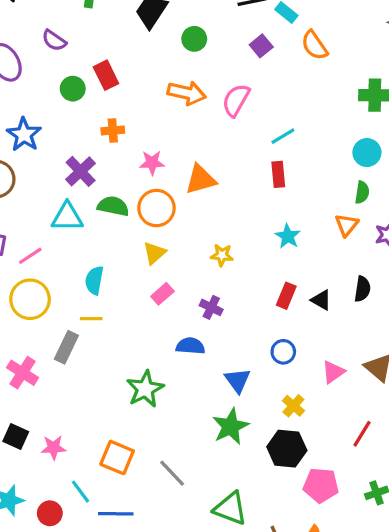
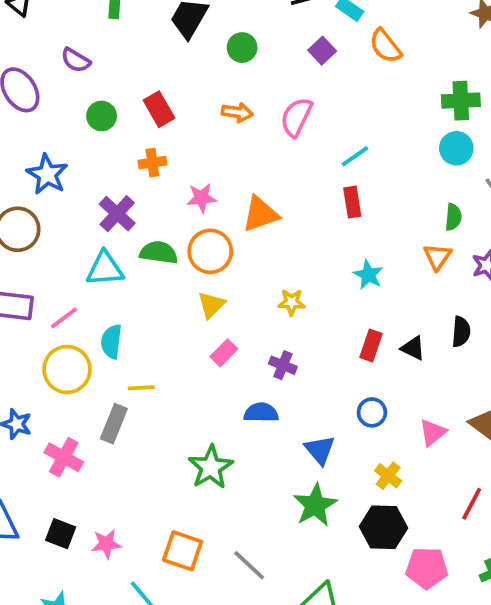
red rectangle: (106, 75) -> (159, 109), moved
orange arrow: (187, 93) -> (237, 112), size x0.7
cyan circle: (367, 153) -> (456, 148), moved
cyan semicircle: (94, 280) -> (111, 341), moved

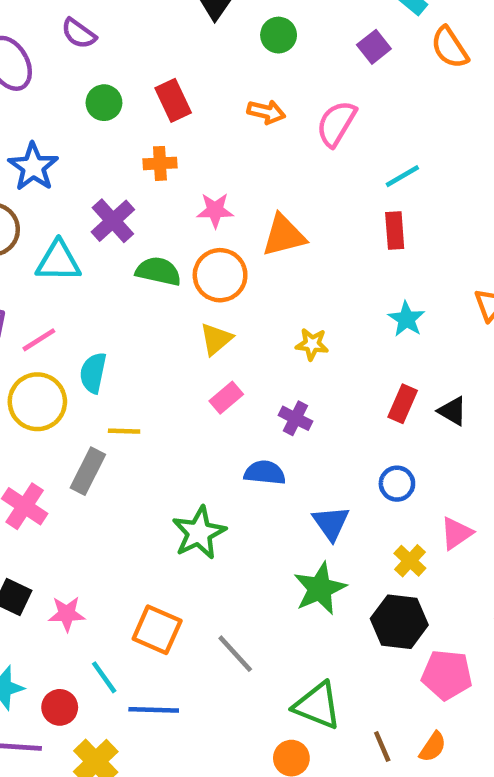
cyan triangle: (105, 269) -> (58, 261), moved
pink triangle: (433, 432) -> (456, 533), moved

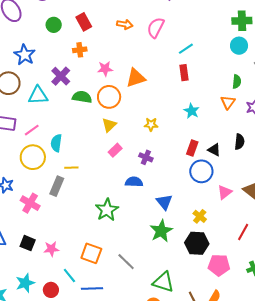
blue circle: (397, 484) -> (201, 171), moved, size x1.5
pink triangle: (456, 533) -> (225, 192), moved

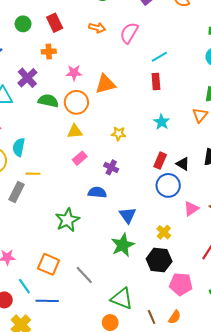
yellow triangle: (109, 125) -> (75, 132), turned 35

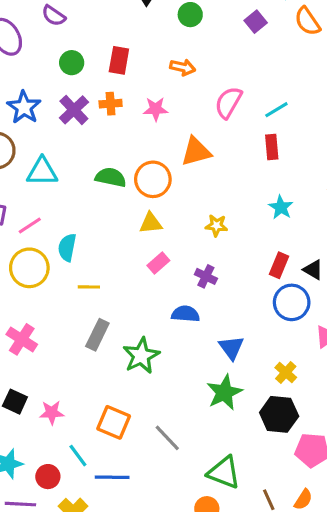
red rectangle: (55, 23) -> (119, 60), turned 36
pink semicircle: (129, 33) -> (228, 103), moved
pink star: (74, 73) -> (156, 109), moved
purple cross: (27, 78) -> (74, 110), moved
gray rectangle: (17, 192) -> (97, 335), moved

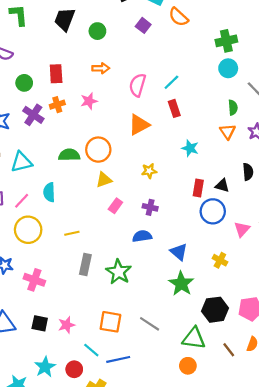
orange triangle: (196, 152) -> (139, 125), moved
cyan semicircle: (67, 247) -> (49, 192), moved
black hexagon: (279, 414) -> (215, 310), moved

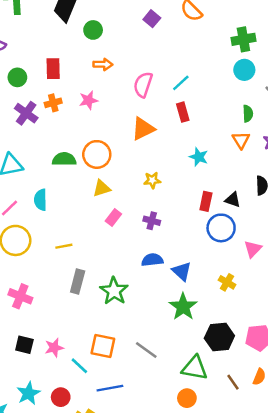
green circle: (97, 31) -> (93, 30), moved
blue semicircle: (142, 236) -> (152, 260), moved
cyan line: (91, 350) -> (79, 366), moved

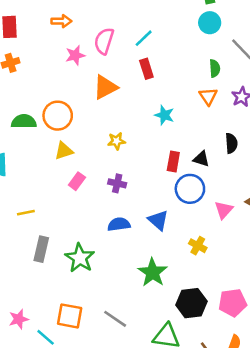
pink star: (88, 100) -> (75, 55), moved
blue triangle: (182, 271) -> (158, 220), moved

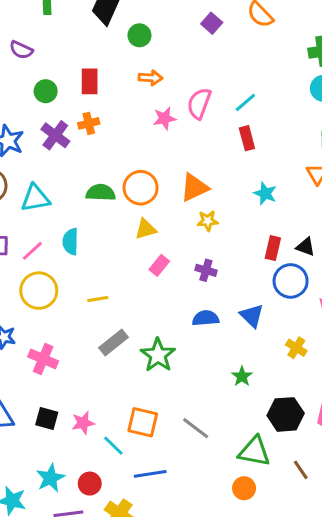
orange triangle: (105, 87) -> (194, 188), moved
gray rectangle: (41, 249) -> (113, 342), turned 35
green star: (153, 272) -> (242, 376), size x0.6

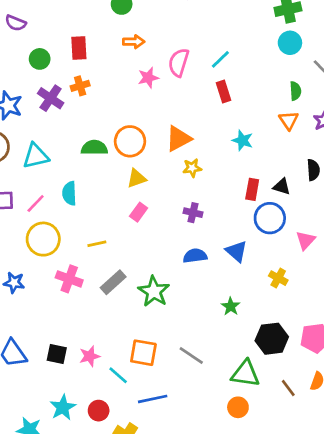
pink rectangle: (159, 265) -> (139, 212), moved
pink cross: (43, 359) -> (69, 279), moved

